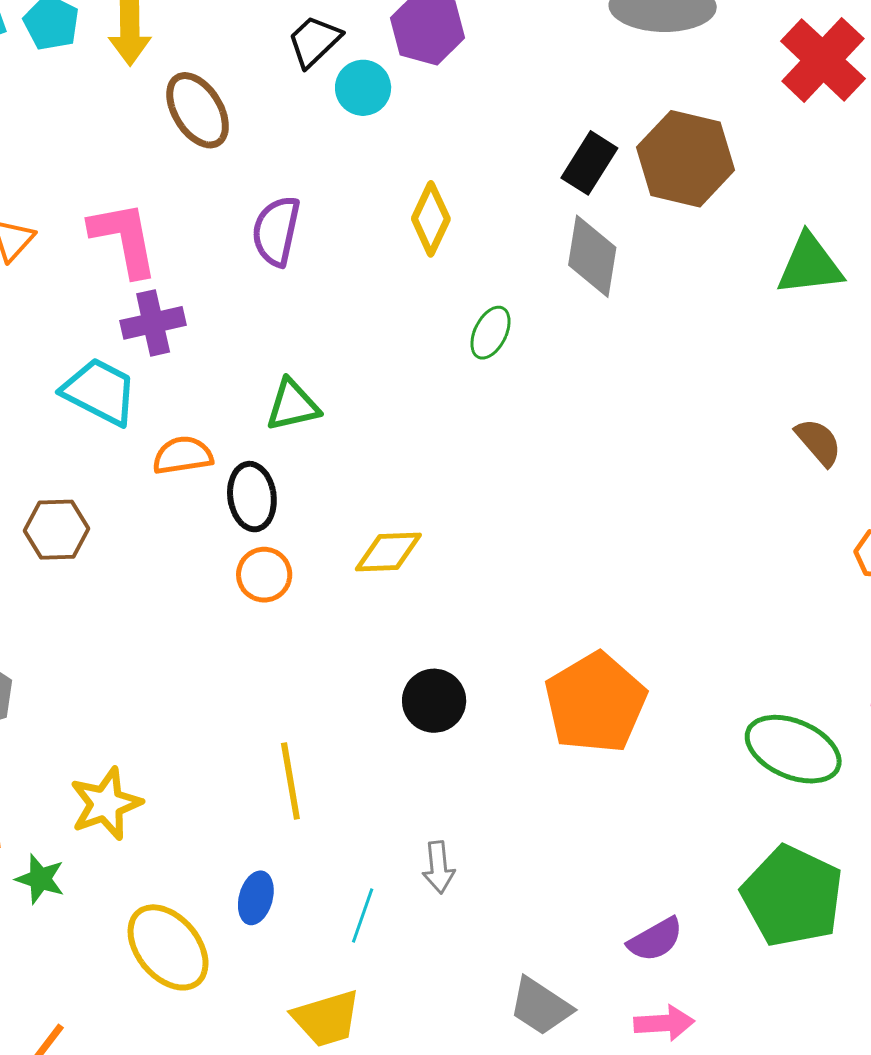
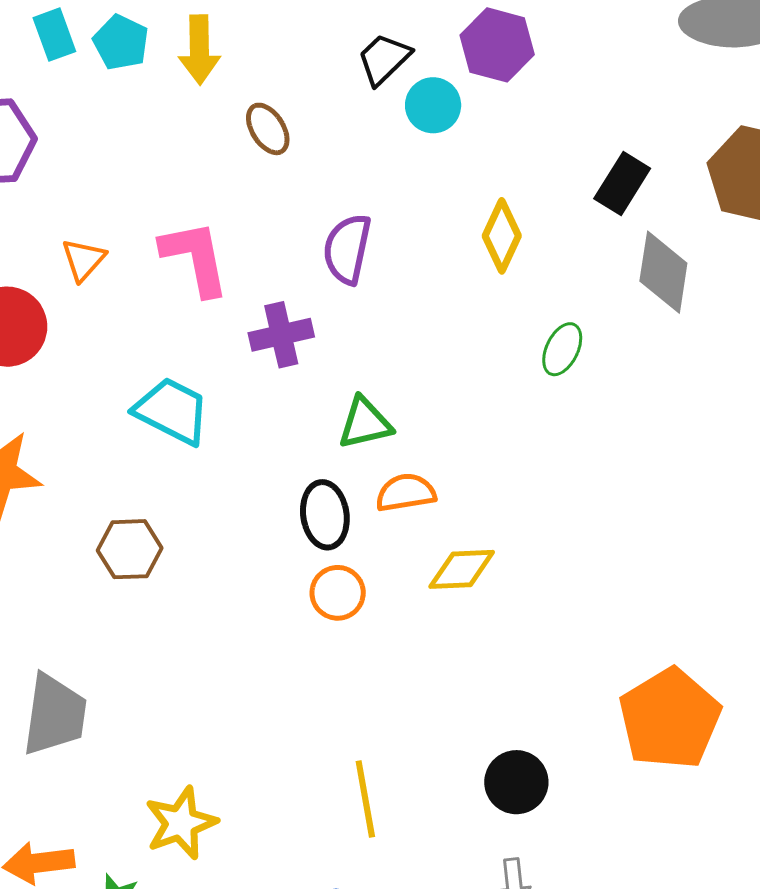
brown ellipse: (198, 110) -> (268, 129), size x0.7
black rectangle: (589, 163) -> (622, 184), moved
purple cross: (153, 323) -> (281, 335), moved
orange semicircle: (183, 455) -> (406, 493), moved
black circle: (434, 701) -> (516, 782), moved

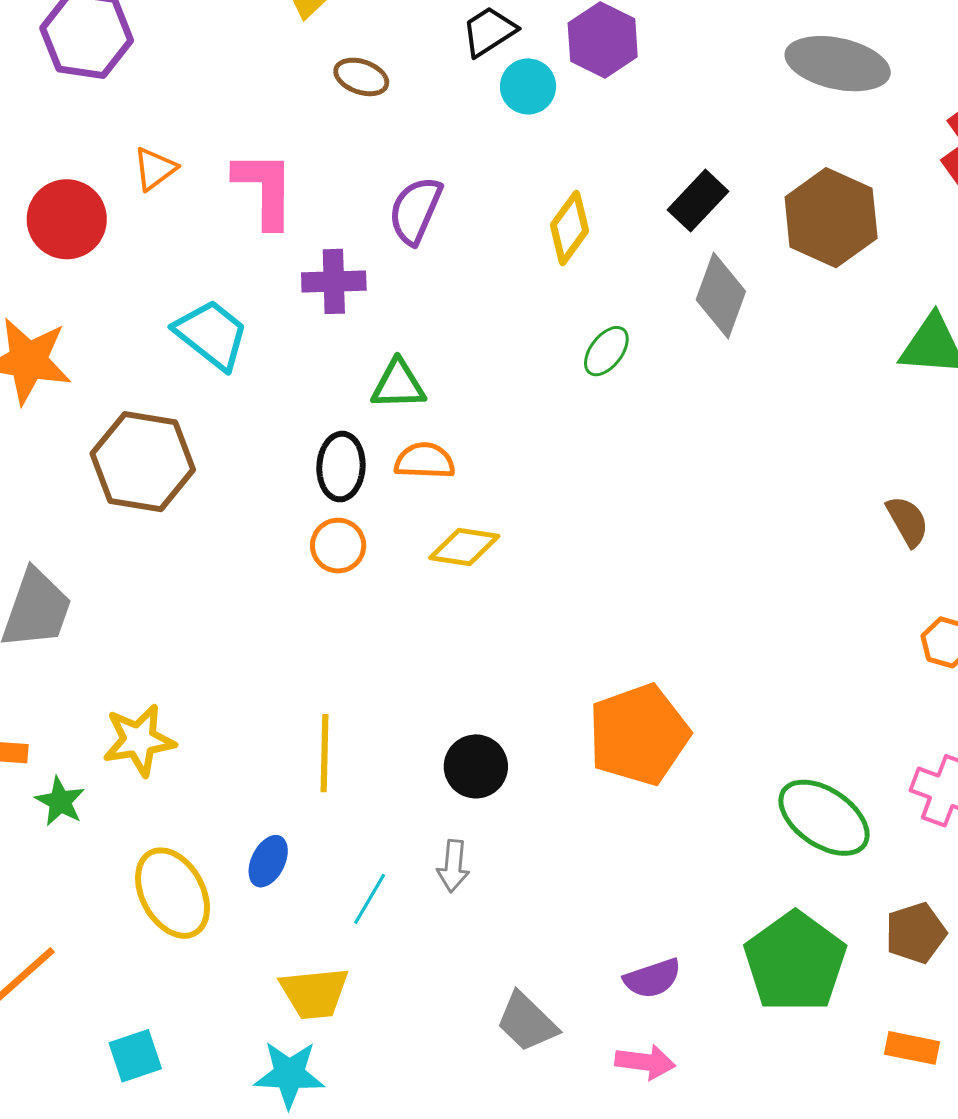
brown ellipse: (268, 129) -> (361, 77), turned -50
brown hexagon: (130, 549) -> (143, 462), size x1.6

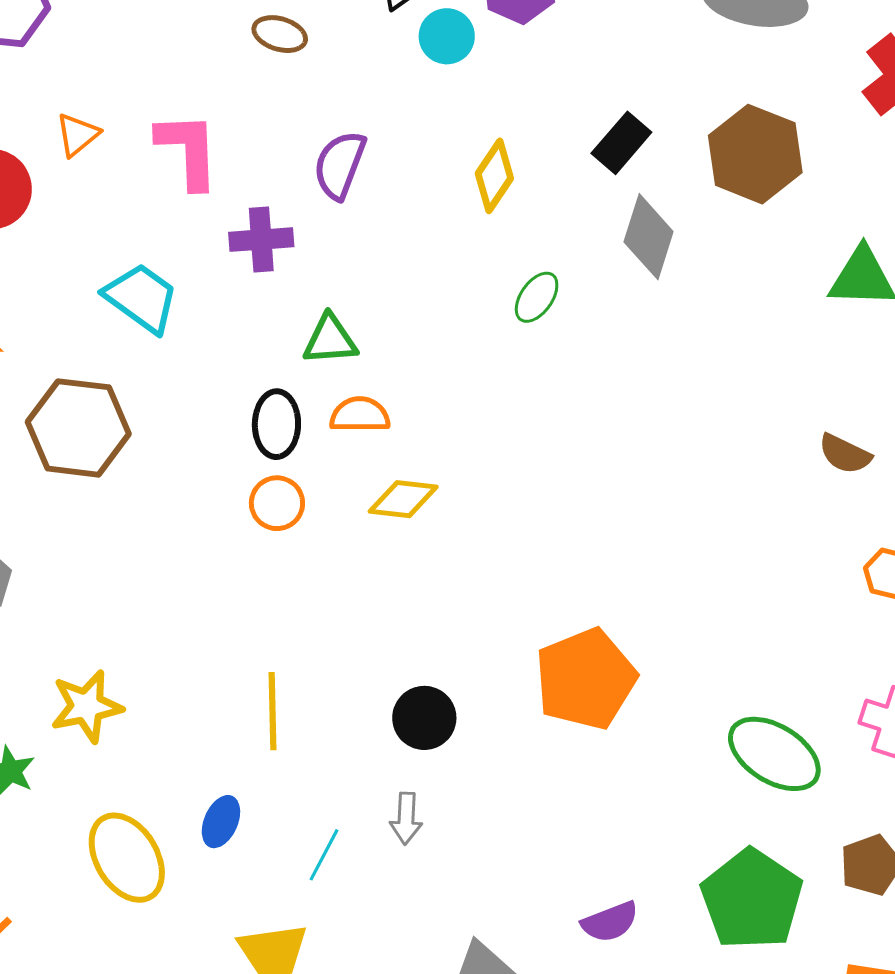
brown semicircle: (907, 521) -> (845, 454), turned 148

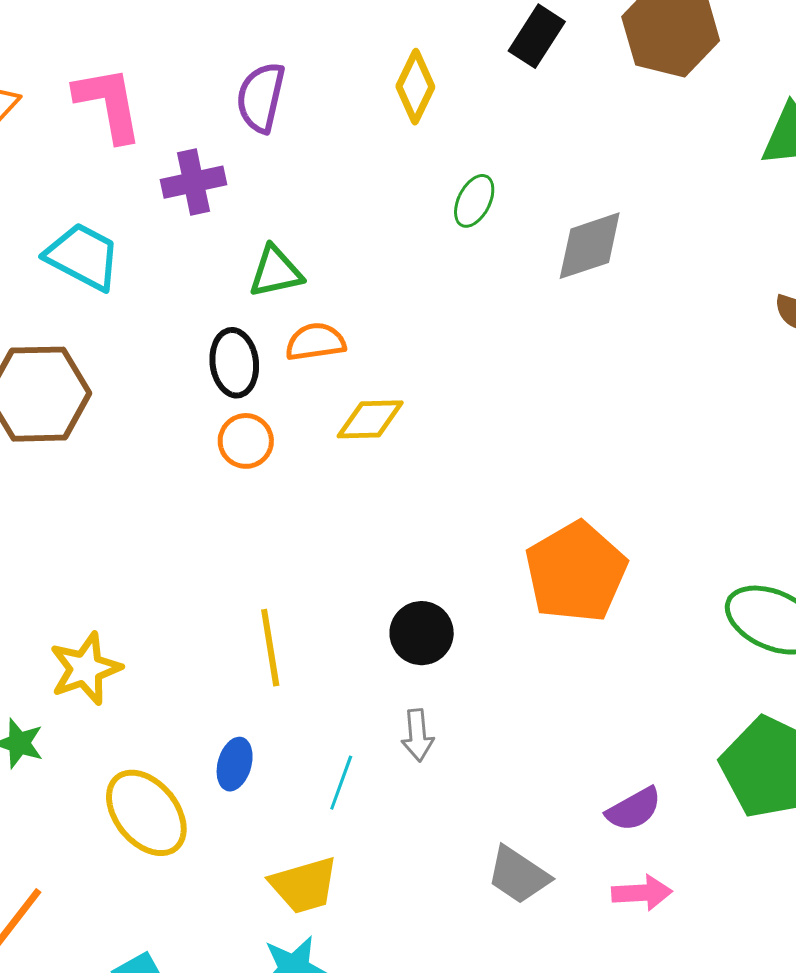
gray diamond: (649, 237) -> (590, 246), moved, turned 62

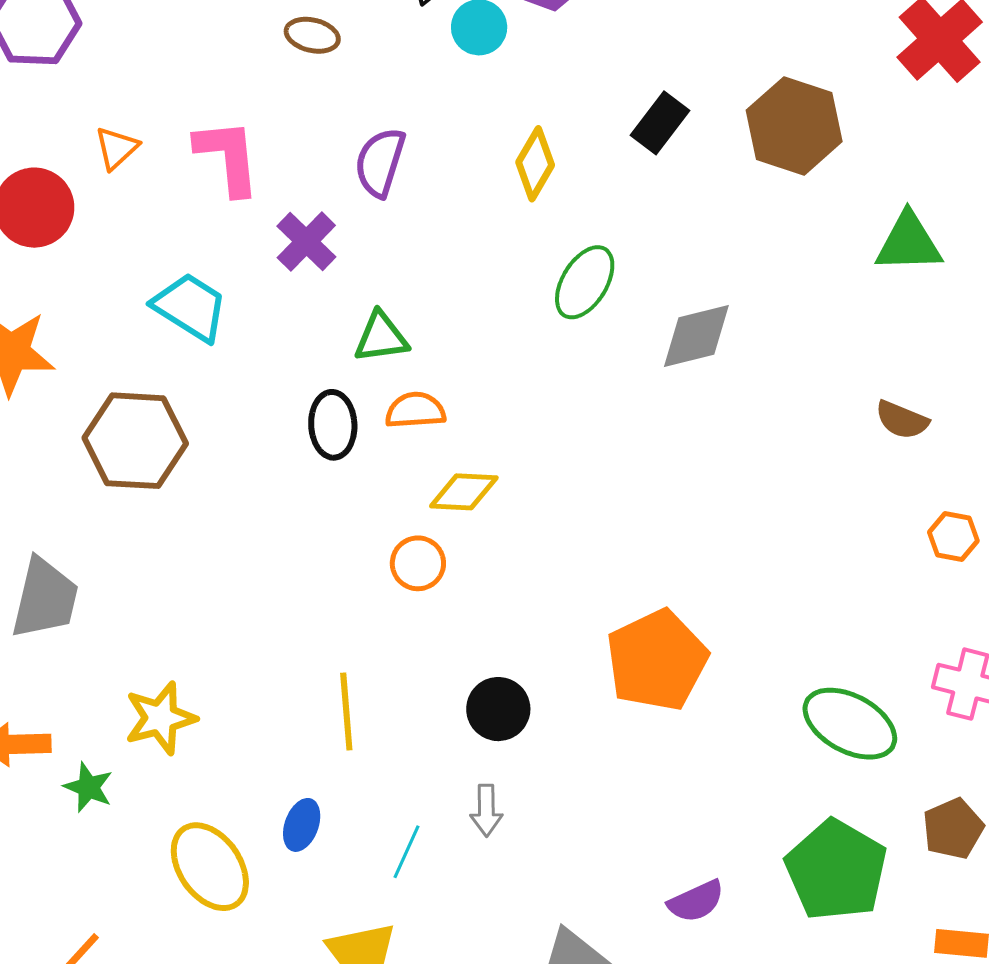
purple cross: (193, 182) -> (306, 242), turned -38
green ellipse: (474, 201) -> (585, 282), size x1.4
orange circle: (246, 441) -> (418, 563), moved

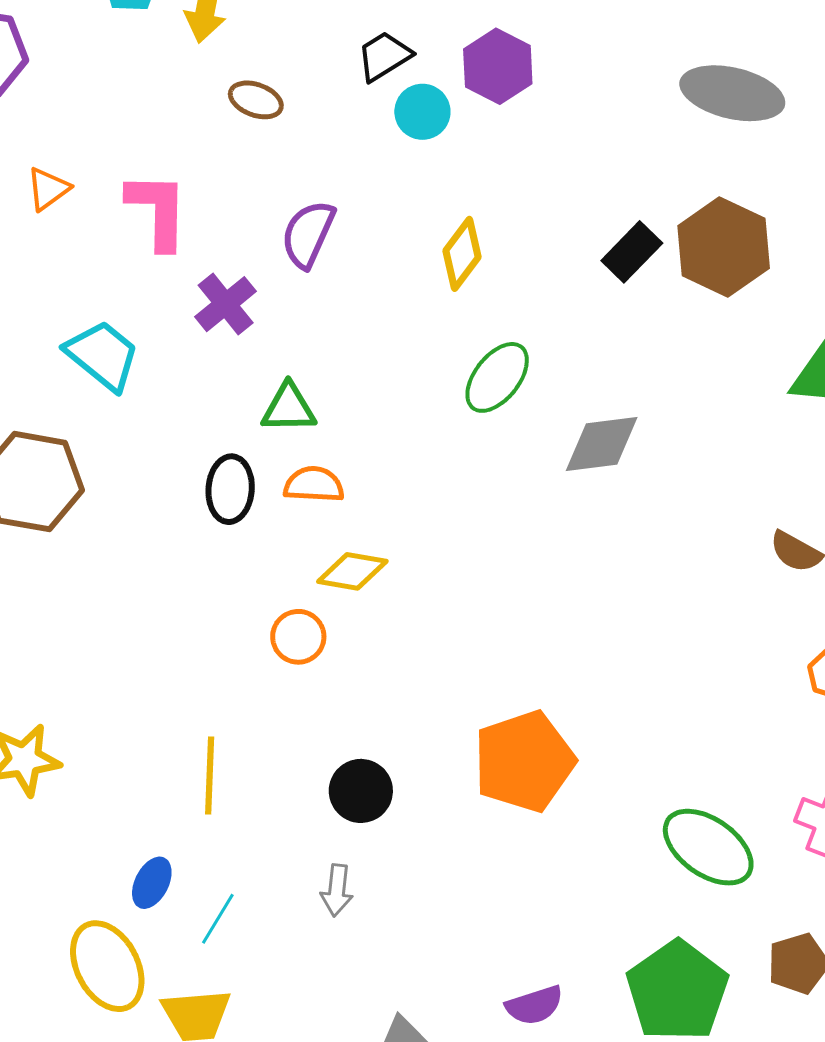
black rectangle: (660, 123) -> (632, 252), moved
cyan line: (406, 852) -> (218, 919), moved
yellow ellipse: (210, 867) -> (107, 966), moved

